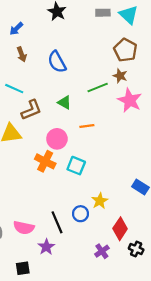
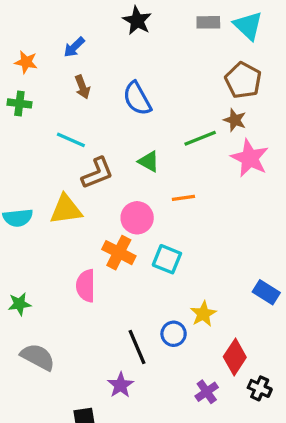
pink semicircle: (24, 228) -> (86, 286), moved, turned 78

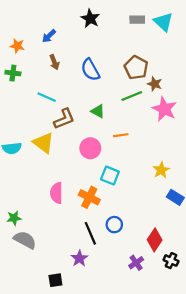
brown pentagon: (243, 80) -> (136, 68), moved
yellow triangle: (66, 209) -> (43, 143), turned 45
orange cross: (119, 253) -> (89, 197), moved
green star: (19, 304) -> (14, 218), moved
yellow star: (203, 314) -> (161, 170), moved

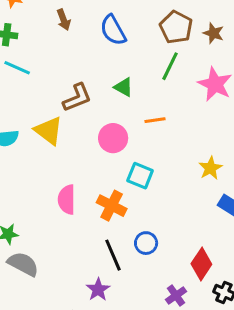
brown star: (155, 84) -> (213, 33), moved
green line: (132, 96) -> (170, 66), turned -42
cyan line: (47, 97) -> (17, 68), moved

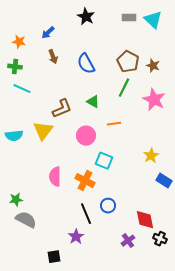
yellow triangle: (49, 131) -> (43, 131), turned 30
red diamond: (201, 264) -> (145, 220), turned -45

